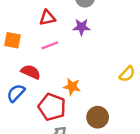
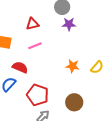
purple star: (81, 27) -> (69, 24), moved
orange star: (72, 87) -> (73, 66), moved

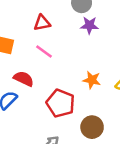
pink line: (35, 46) -> (44, 52), turned 56
red pentagon: (38, 95) -> (60, 103), moved

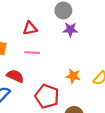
pink line: (44, 52) -> (32, 53), turned -32

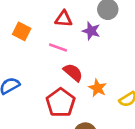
purple star: (70, 30) -> (91, 31), moved
red semicircle: (15, 76) -> (73, 72), moved

